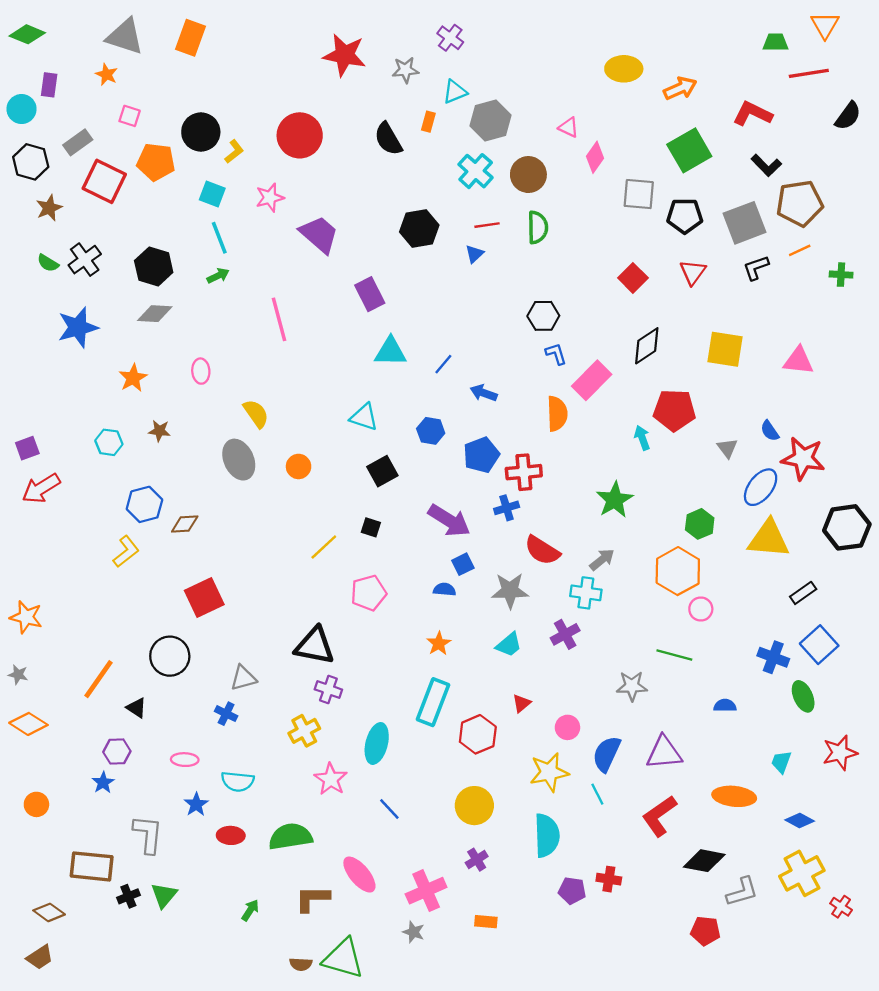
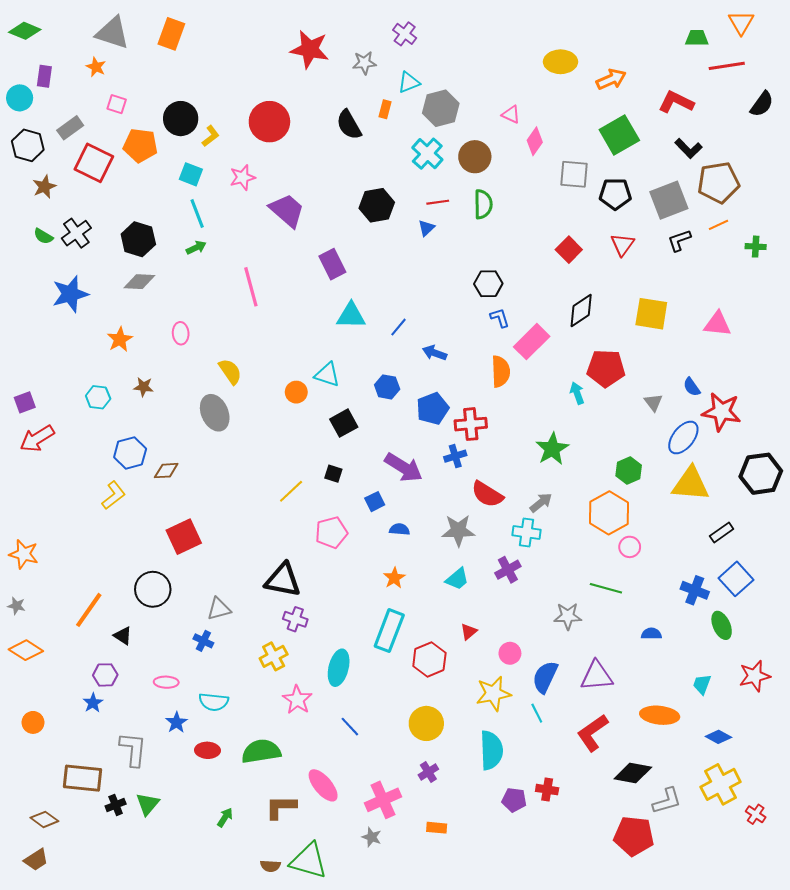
orange circle: (299, 466) -> (296, 392), moved
blue square: (463, 564) -> (375, 502), moved
red pentagon: (705, 931) -> (634, 836), size x1.5

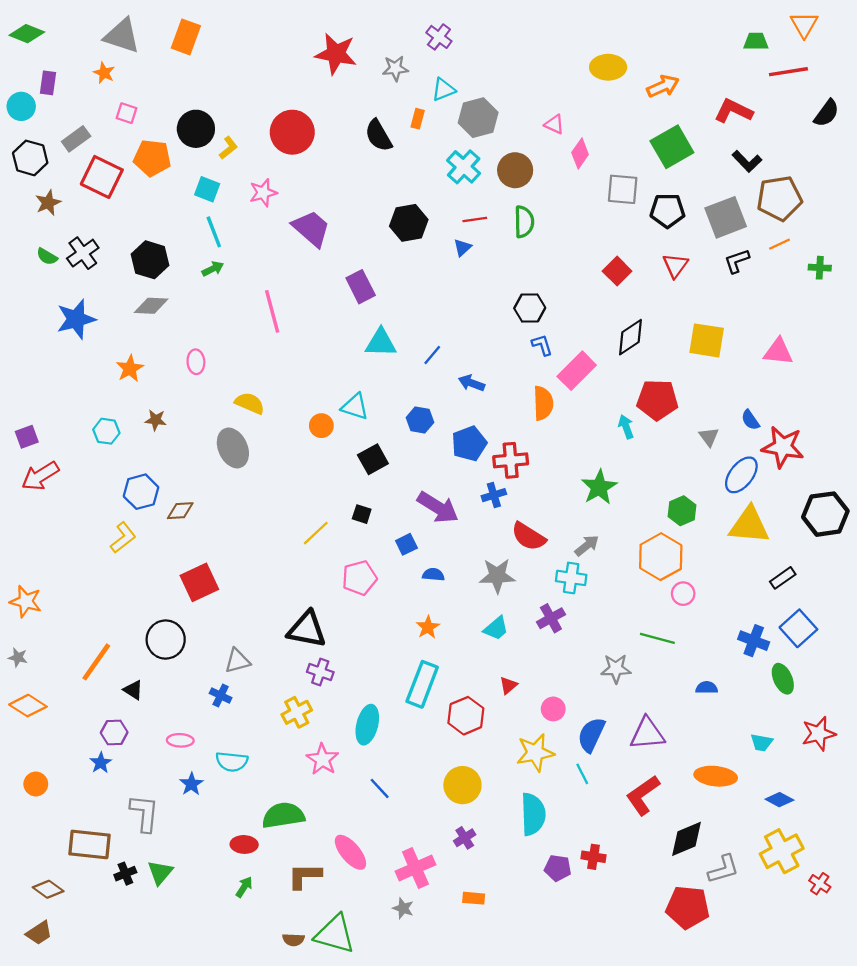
yellow semicircle: (230, 371) -> (250, 403), turned -32
cyan trapezoid: (702, 684) -> (762, 743), turned -100
red ellipse: (207, 750) -> (244, 844), moved
black diamond: (633, 773) -> (686, 839), turned -33

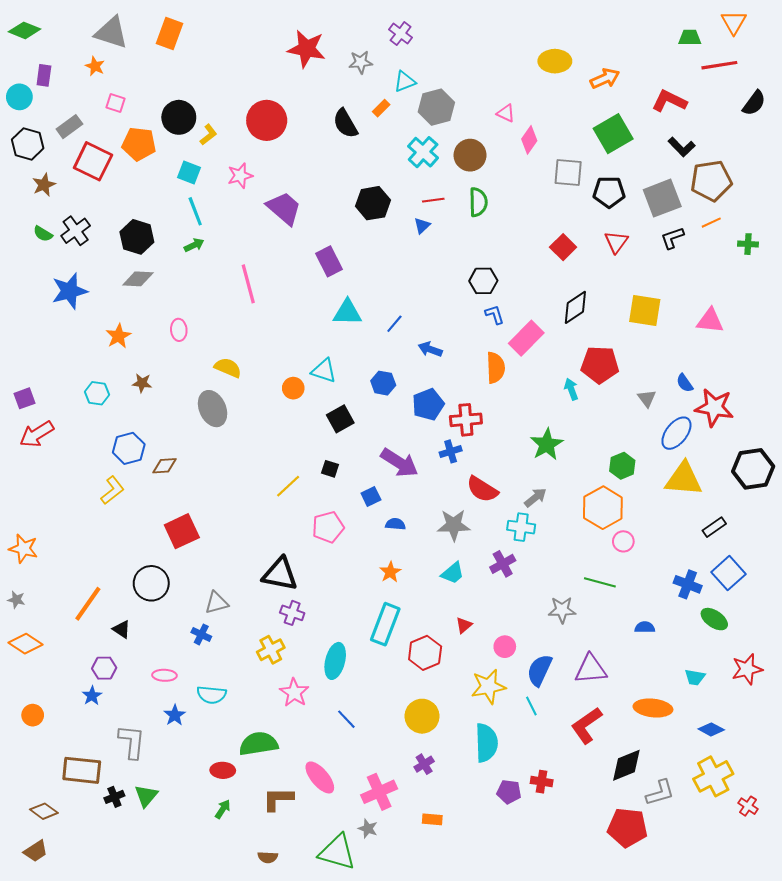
orange rectangle: (418, 119) -> (381, 108), turned 30
green ellipse: (783, 679) -> (714, 619), turned -32
green triangle: (335, 934) -> (337, 852), moved

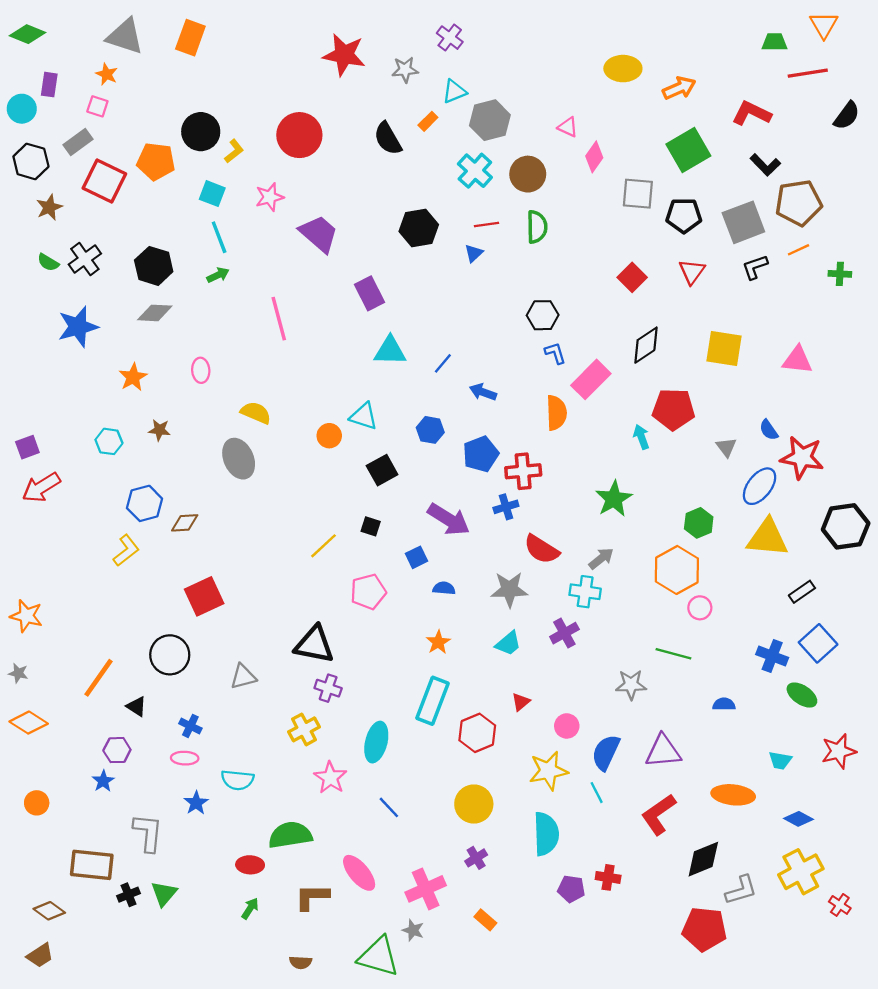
pink square: (115, 103) -> (97, 106), moved
blue cross: (201, 634) -> (190, 726), moved
orange rectangle: (432, 819) -> (485, 920), turned 36

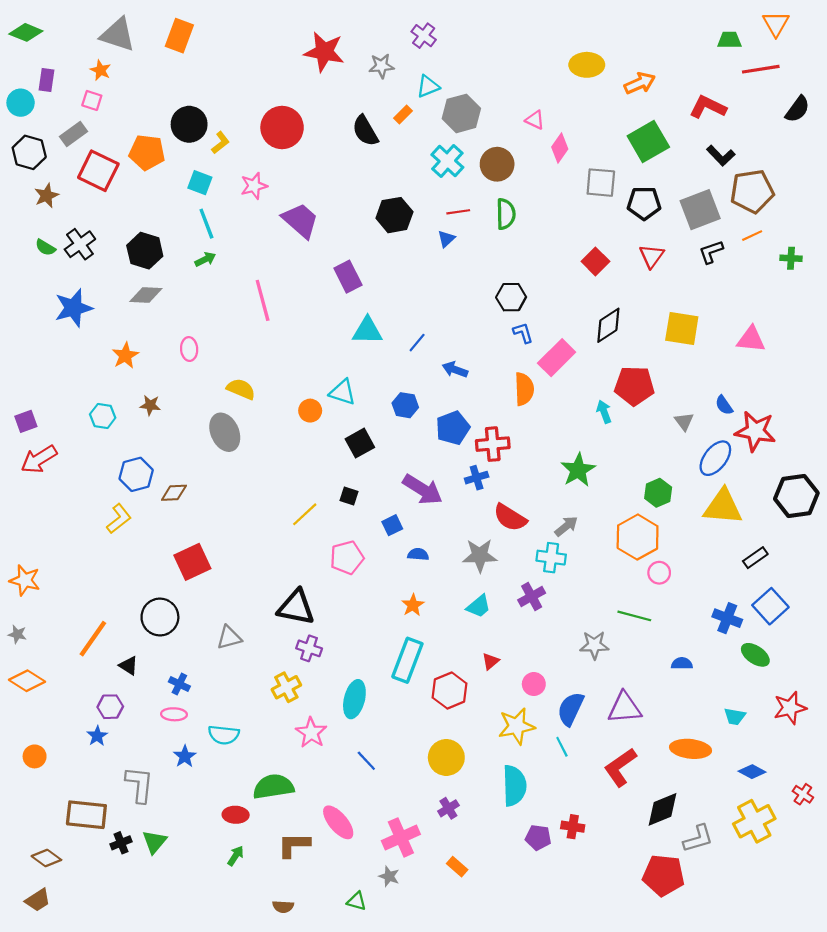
red cross: (840, 905) -> (803, 794), moved
green triangle: (379, 957) -> (357, 901), size x0.5

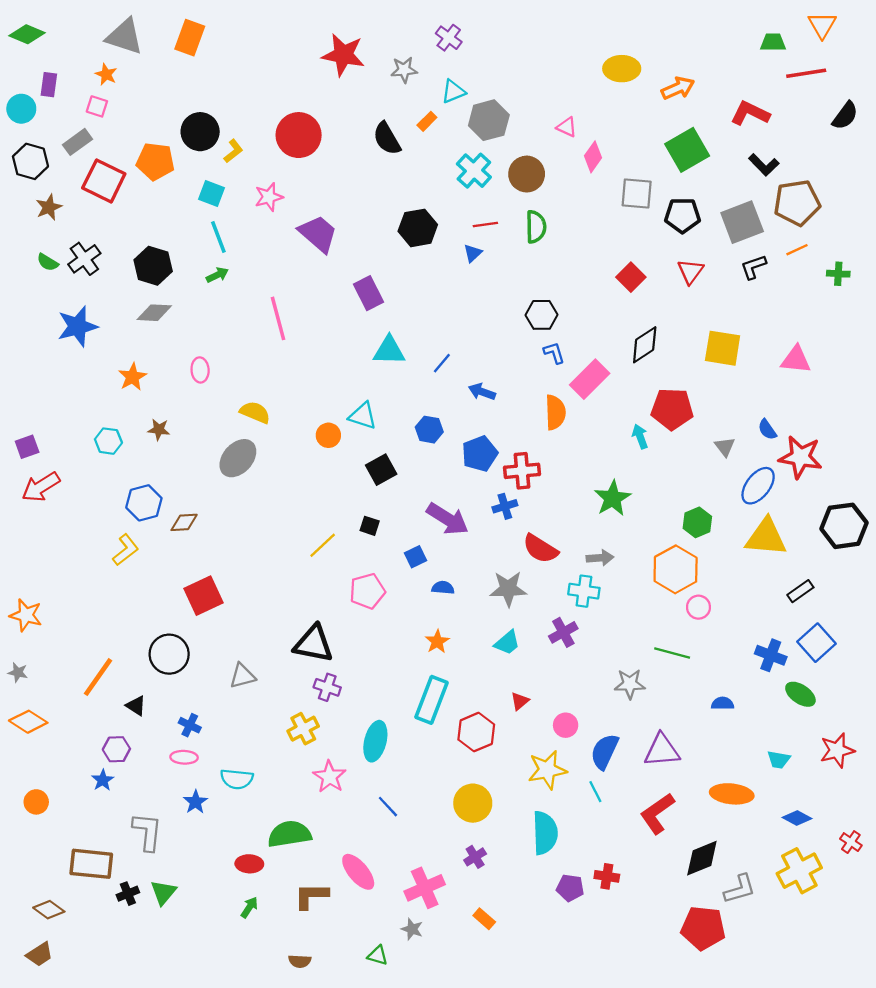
gray ellipse: (225, 432) -> (238, 458), turned 66
gray arrow: (566, 526) -> (600, 558), turned 35

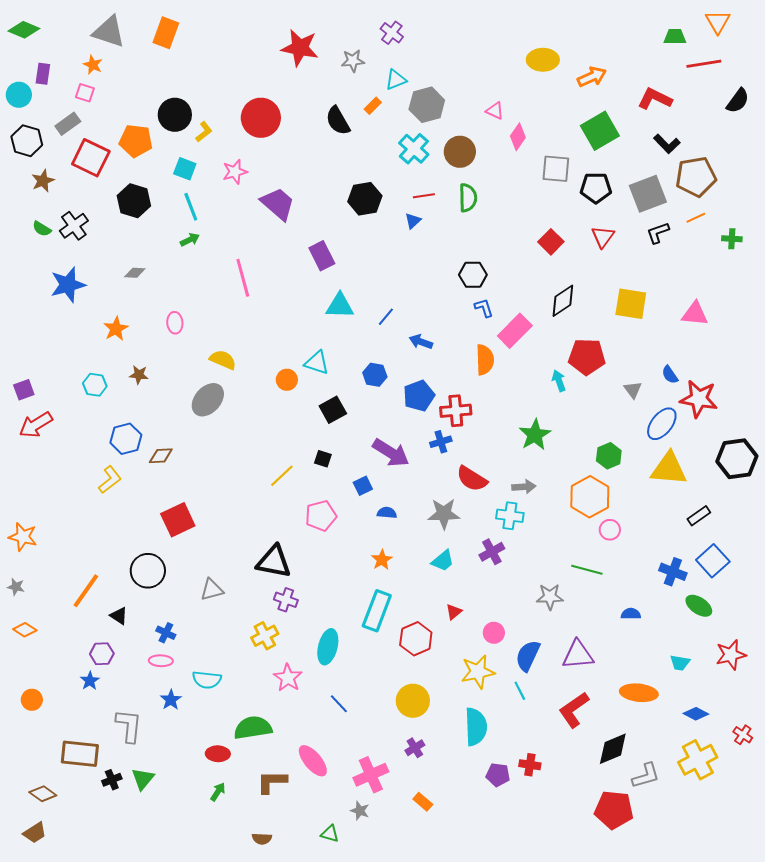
black hexagon: (153, 266) -> (134, 201), moved
gray diamond: (154, 313) -> (135, 273), size x0.7
orange diamond: (28, 722) -> (25, 630), size x0.7

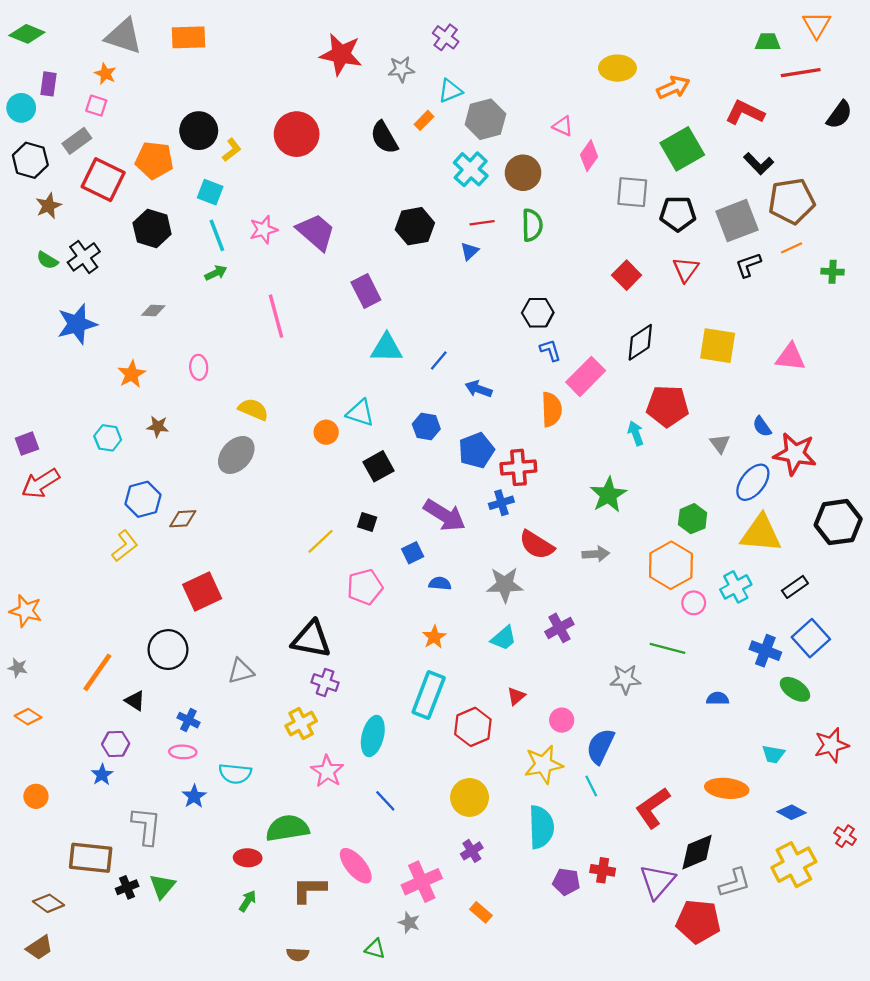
orange rectangle: (166, 33) -> (188, 37), turned 68
pink star: (235, 172) -> (264, 230), moved
cyan cross: (510, 516) -> (736, 587), moved, turned -36
purple triangle: (578, 655) -> (657, 882), moved, turned -44

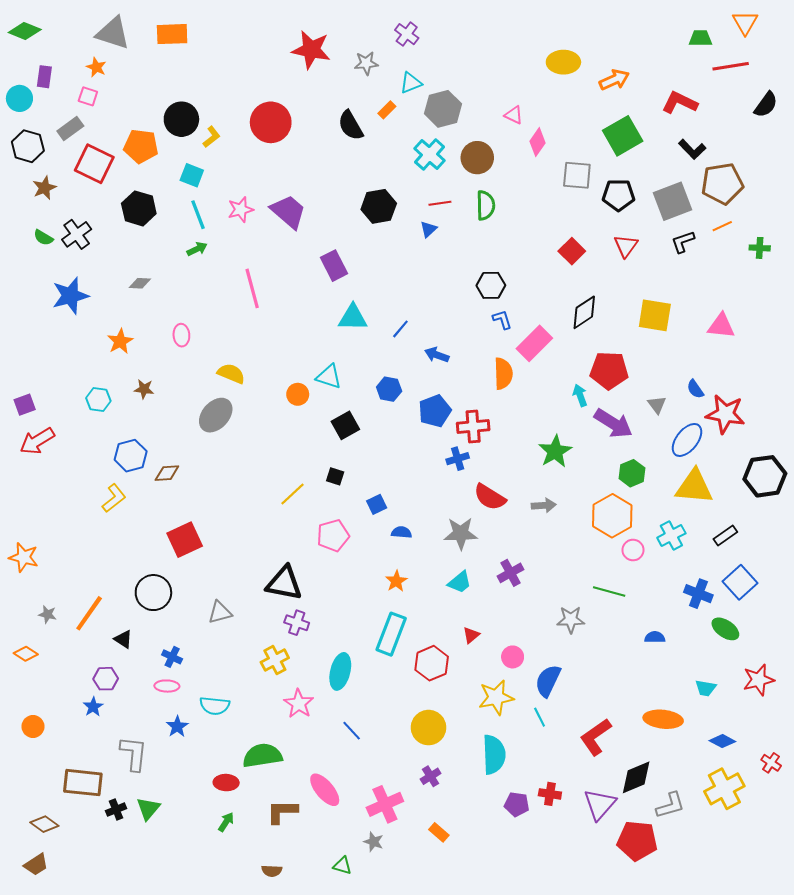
purple arrow: (444, 515) -> (613, 423), moved
gray star: (18, 668) -> (48, 614), moved

